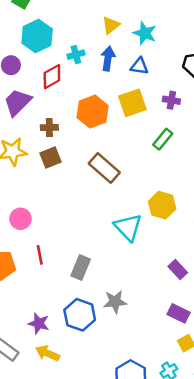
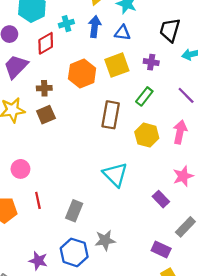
brown rectangle: (104, 168) -> (111, 115), moved, turned 60
yellow hexagon: (162, 205) -> (147, 135), moved
purple rectangle: (178, 270) -> (161, 199), moved

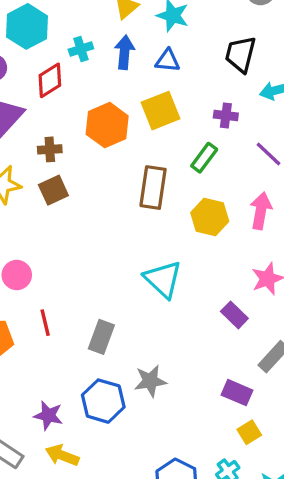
purple cross: (151, 62) -> (226, 116), moved

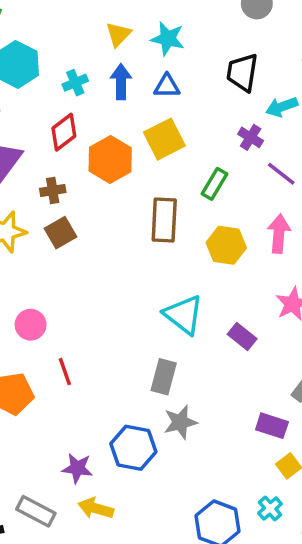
red diamond: (50, 80) -> (64, 132), moved
purple cross: (226, 116) -> (251, 137), moved, turned 30
purple rectangle: (234, 315) -> (242, 336), moved
gray rectangle: (101, 337) -> (164, 377), moved

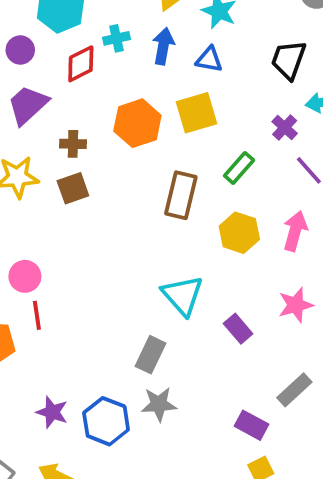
red diamond: (64, 132) -> (81, 64), moved
red line: (65, 372) -> (37, 315), moved
purple star: (77, 468) -> (52, 412), moved

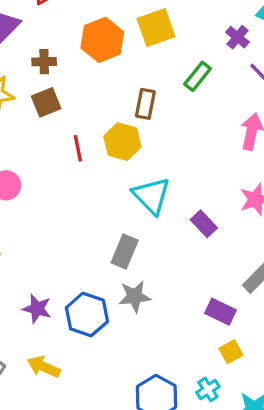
brown rectangle: (181, 195) -> (145, 104), size x0.7
yellow hexagon: (239, 233) -> (122, 142), moved
red line: (37, 315) -> (78, 148), moved

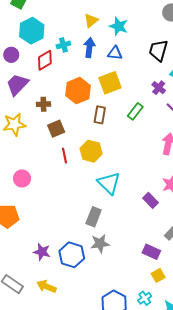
brown square: (46, 102) -> (56, 129), moved
brown rectangle: (145, 104) -> (100, 115), moved
purple rectangle: (204, 224) -> (150, 200), moved

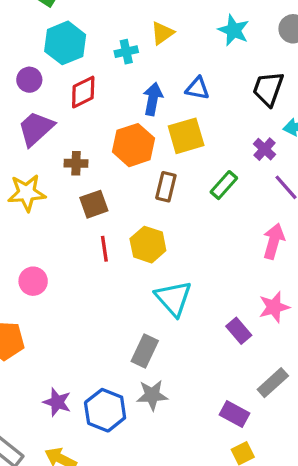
cyan star: (119, 26) -> (234, 30), moved
cyan cross: (63, 45) -> (126, 52), moved
blue arrow: (89, 48) -> (153, 99), moved

